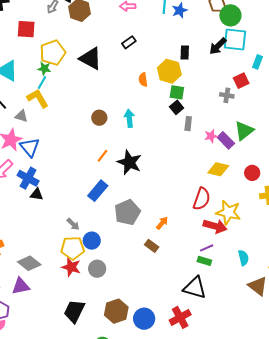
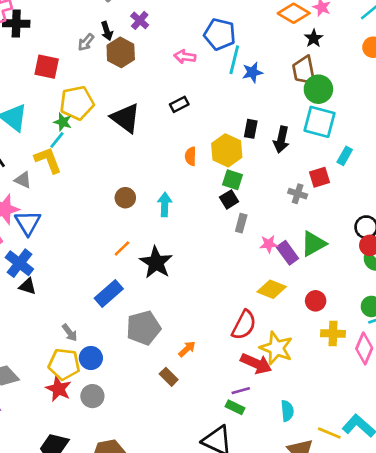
black arrow: (218, 46) -> (281, 140), moved, turned -42

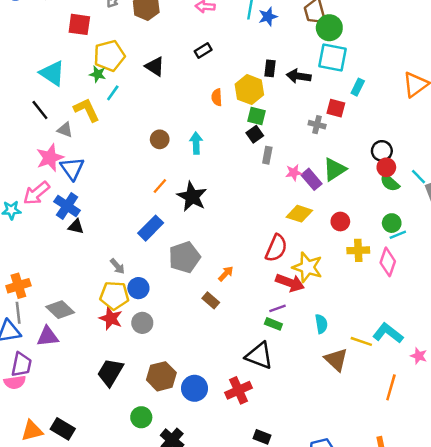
black triangle: (126, 118) -> (155, 66), size x0.7
cyan line: (57, 140) -> (113, 93), moved
black arrow: (281, 140) -> (299, 76), turned 90
red square: (319, 177) -> (336, 108), turned 36

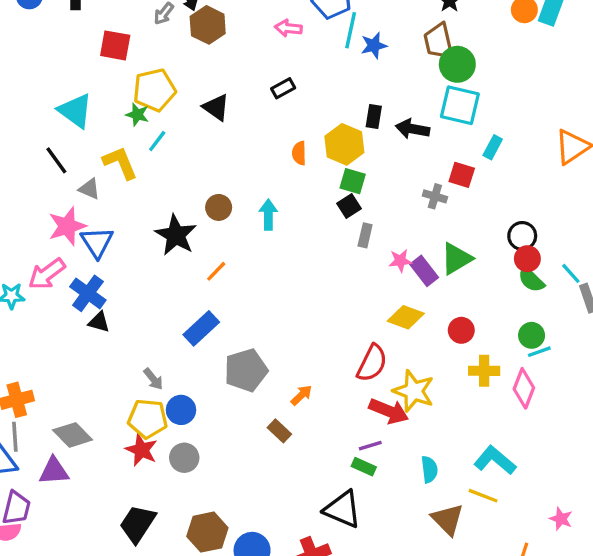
black star: (192, 197) -> (176, 235), moved
cyan L-shape: (388, 333) -> (495, 460), moved

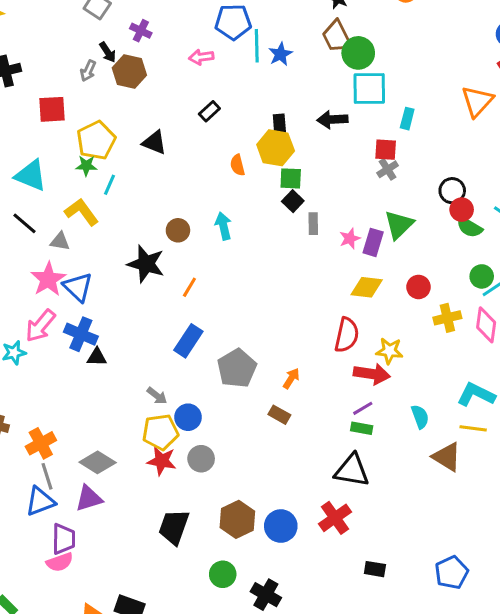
black rectangle: (374, 117) -> (279, 124), moved
gray cross: (435, 196) -> (388, 169), moved, turned -35
purple rectangle: (424, 271) -> (373, 242), turned 68
yellow star: (414, 391) -> (389, 351), size x0.7

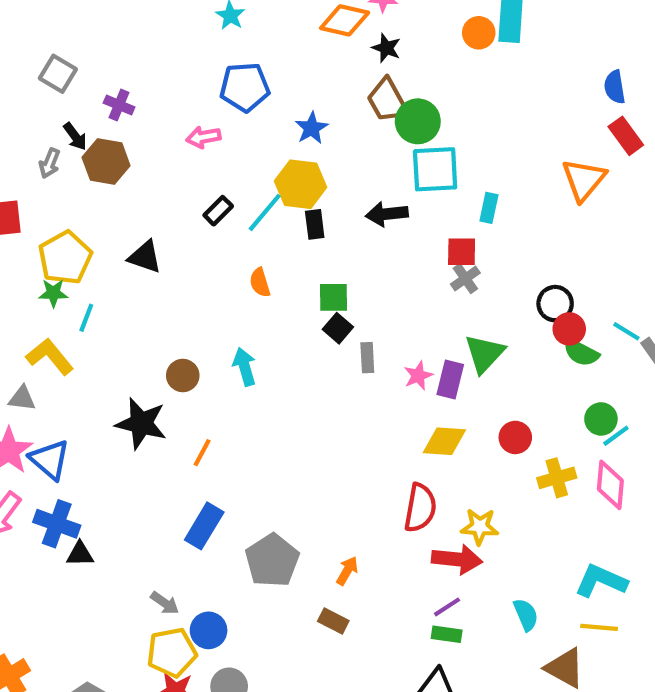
cyan line: (257, 46) -> (265, 212), moved, turned 44
yellow hexagon: (276, 148) -> (301, 184), moved

